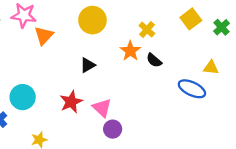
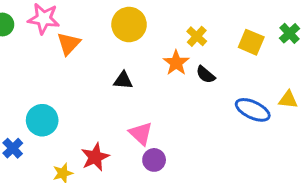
yellow square: (191, 19) -> (251, 42), moved, turned -30
black triangle: (88, 65) -> (123, 80), turned 35
yellow triangle: (211, 67) -> (288, 100), moved
red star: (71, 102) -> (95, 157), moved

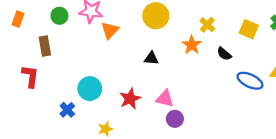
black semicircle: (206, 75) -> (224, 54), moved
pink triangle: (141, 133) -> (165, 99), turned -30
red star: (95, 157) -> (130, 99), moved

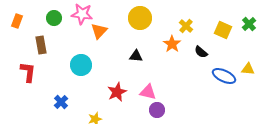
cyan circle: (90, 89) -> (81, 65), moved

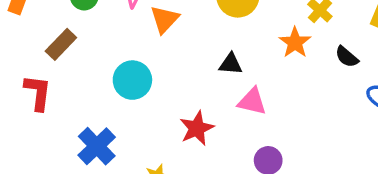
brown rectangle: (41, 45) -> (61, 44), turned 54
pink triangle: (148, 92) -> (252, 101), moved
blue cross: (61, 102) -> (97, 146), size x1.5

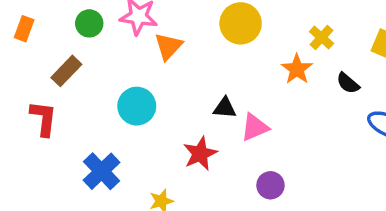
black triangle: (231, 64) -> (225, 108), moved
pink triangle: (252, 101) -> (255, 127), turned -36

